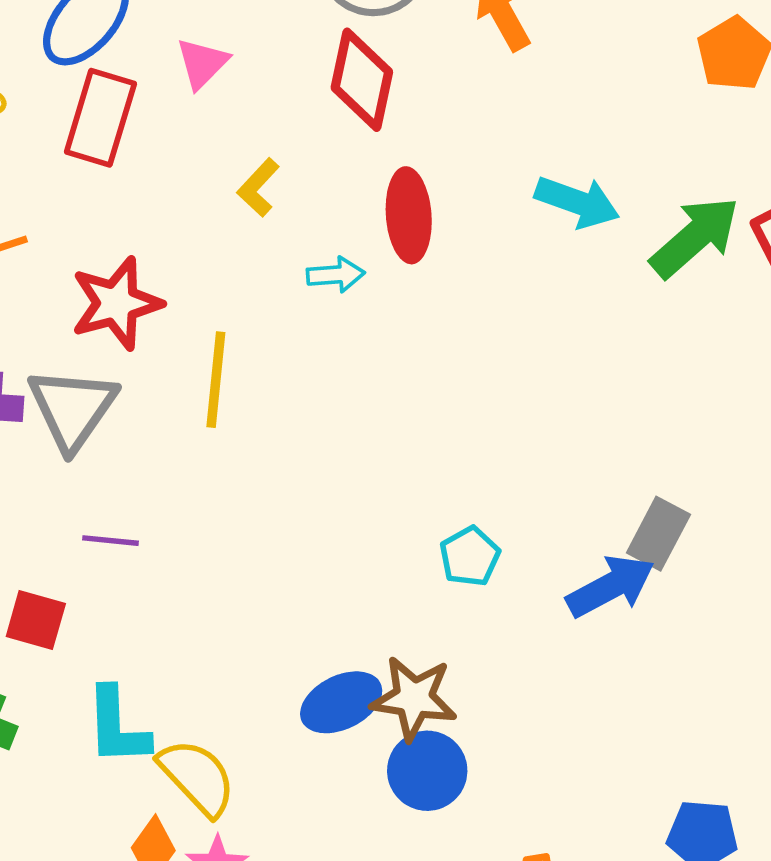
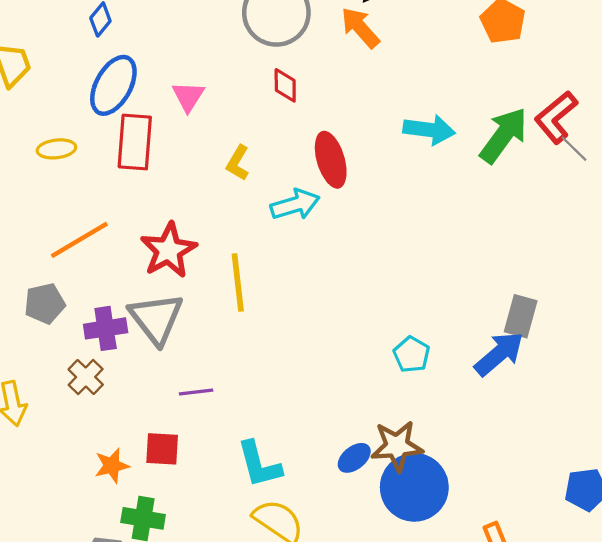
red diamond: (362, 80) -> (285, 85), size x0.6
cyan arrow: (336, 275) -> (295, 205), size x1.4
blue ellipse: (341, 702) -> (354, 458), size x0.7
cyan L-shape: (117, 726) -> (259, 464), moved
blue circle: (427, 771) -> (414, 487), size x1.4

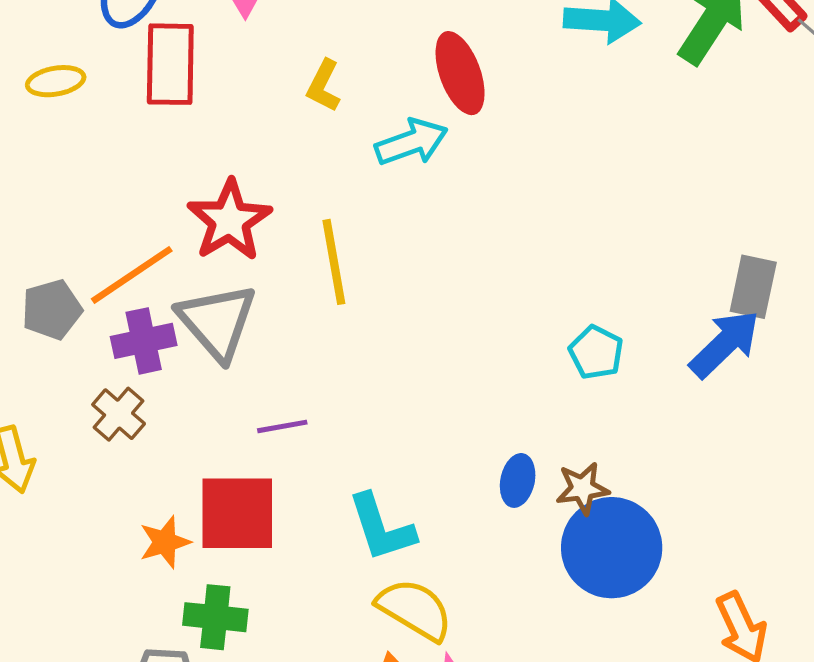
orange line: (79, 240) -> (132, 275), moved
brown star: (397, 446) -> (582, 488), size x0.7
red square: (162, 449) -> (237, 513), size x1.6
blue ellipse: (354, 458) -> (518, 480), moved, turned -36

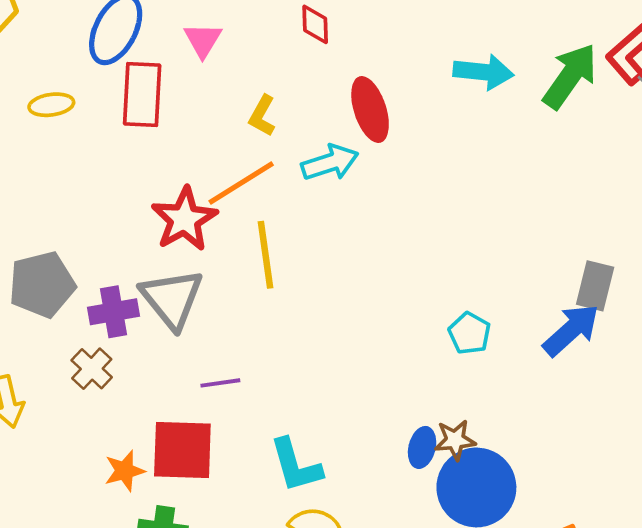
orange line: (132, 275) -> (241, 183), moved
gray pentagon: (52, 310) -> (42, 285), size x1.4
blue ellipse: (518, 480) -> (422, 447), moved

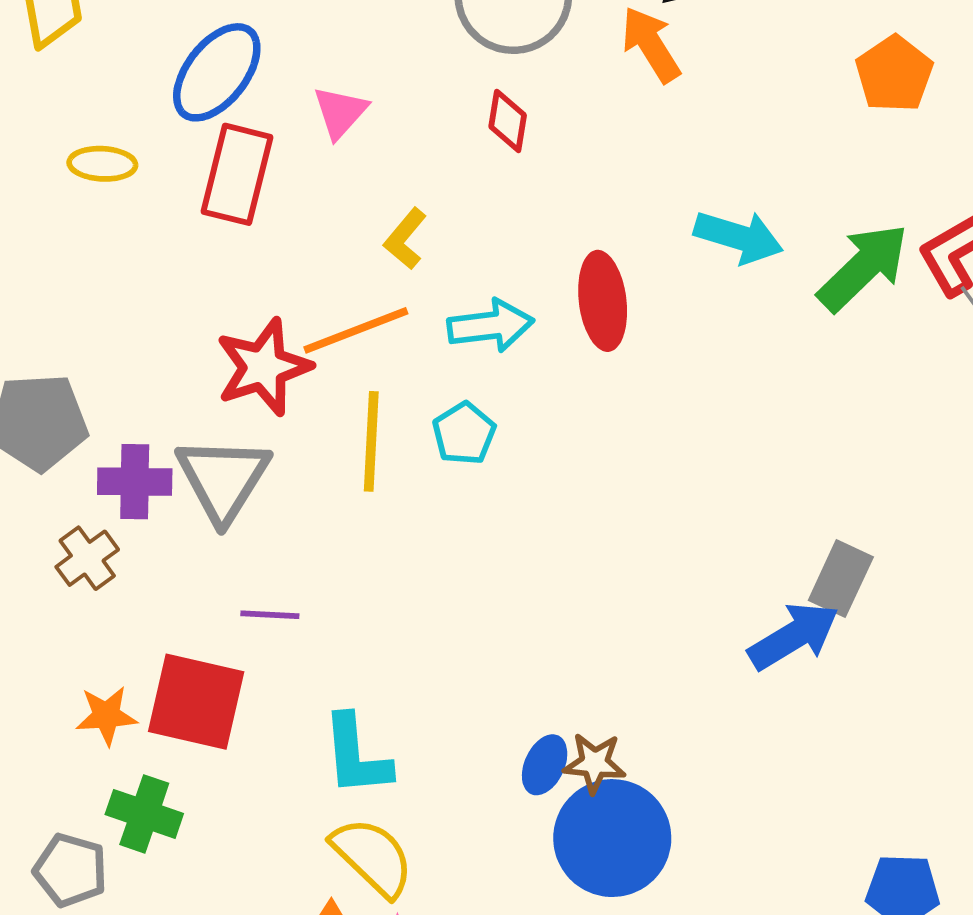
red ellipse: (370, 109) -> (603, 301), moved
cyan pentagon: (469, 333) -> (464, 433), moved

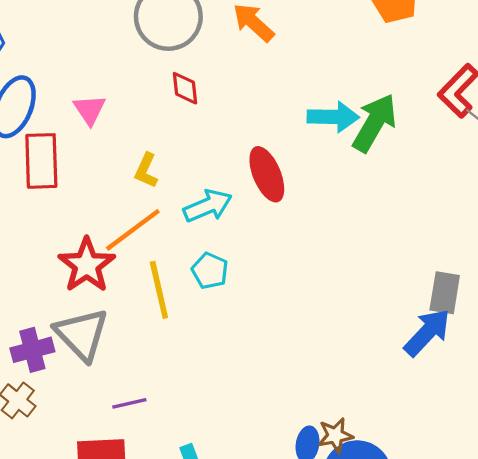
green arrow: (863, 267) -> (375, 123), moved

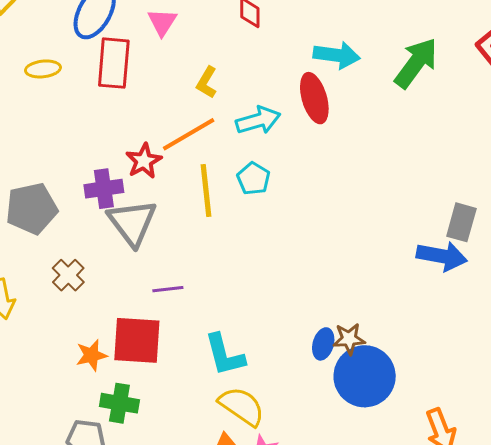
cyan arrow: (333, 117) -> (337, 55), moved
red star: (87, 265) -> (144, 161), size x0.7
blue arrow: (427, 333) -> (442, 256), turned 51
purple cross: (32, 350) -> (104, 189), moved

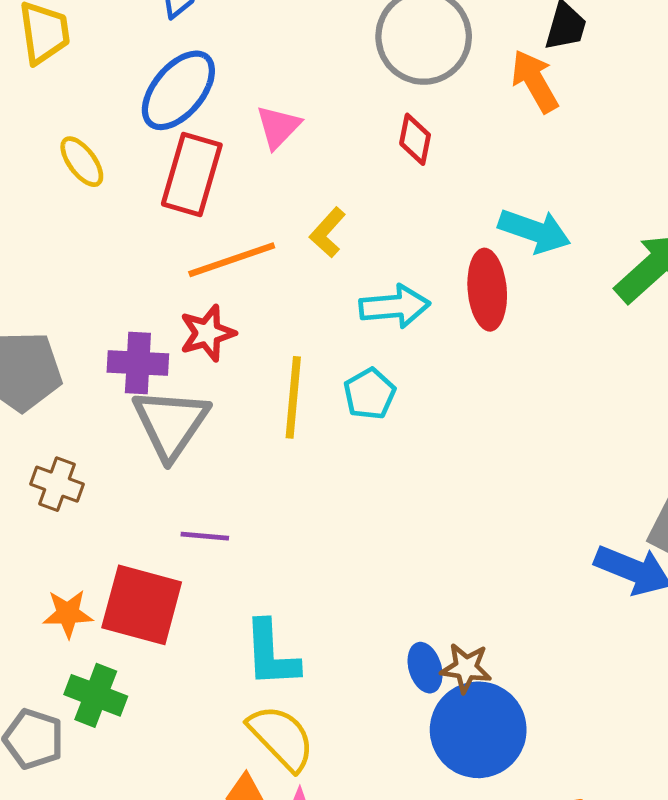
yellow ellipse: (43, 69) -> (82, 162), turned 48
orange line: (189, 134) -> (232, 260), moved
brown cross: (68, 275) -> (57, 484), turned -36
blue ellipse: (323, 344) -> (425, 668), turned -44

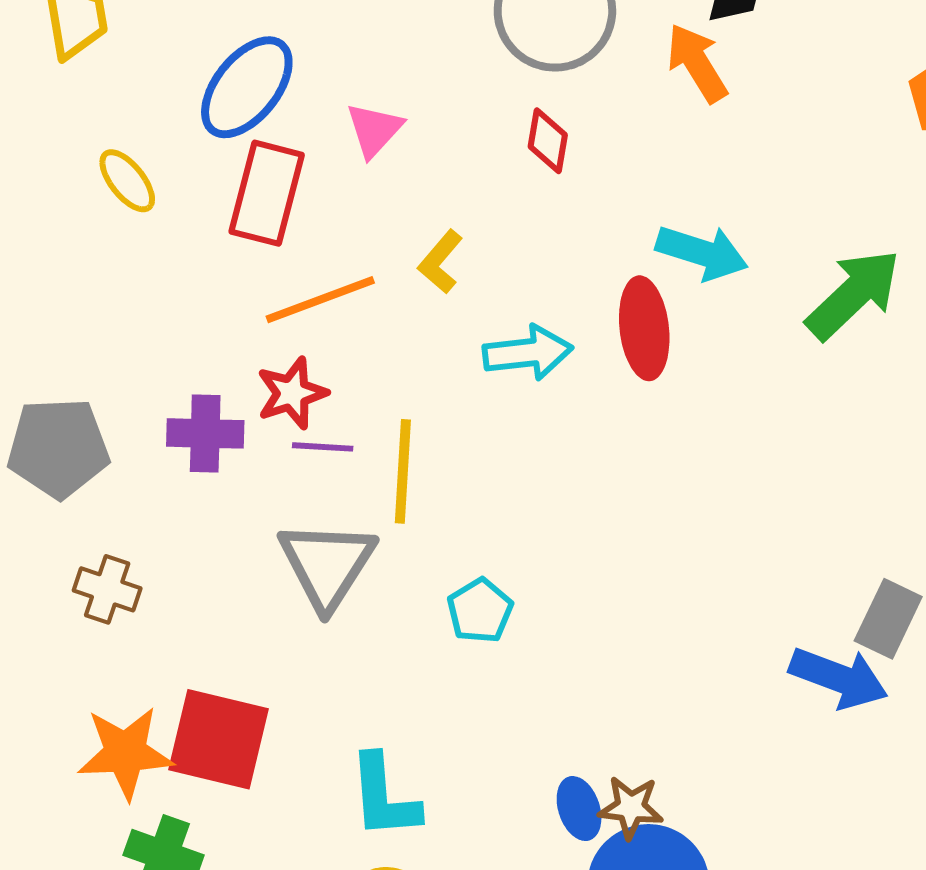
cyan pentagon: (370, 394) -> (480, 611), moved
gray triangle: (171, 423) -> (327, 565), moved
purple line: (205, 536) -> (323, 447), moved
orange star: (68, 614) -> (125, 753), size x1.5

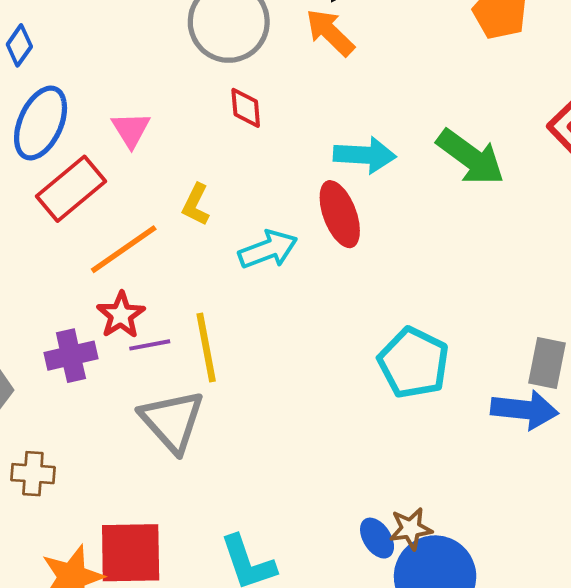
red rectangle: (267, 193) -> (71, 189), turned 50
green arrow: (853, 294) -> (470, 157), turned 94
cyan pentagon: (480, 611) -> (414, 363), moved, size x1.6

